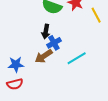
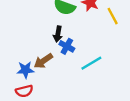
blue cross: (54, 43) -> (67, 46), turned -32
brown arrow: (44, 56) -> (43, 61), moved

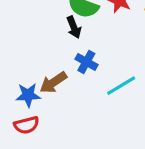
black arrow: (58, 34) -> (74, 27), moved, turned -32

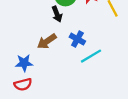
blue cross: (86, 62) -> (77, 39), moved
brown arrow: (53, 82) -> (47, 41), moved

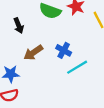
black arrow: (57, 14) -> (19, 26), moved

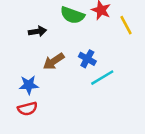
black arrow: (19, 26) -> (37, 31), turned -77

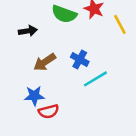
blue star: (29, 85) -> (34, 96), moved
red semicircle: (27, 109) -> (49, 111), moved

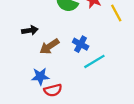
black arrow: (28, 31) -> (30, 30), moved

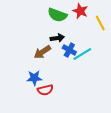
black arrow: (30, 30) -> (57, 38), moved
cyan line: (94, 61) -> (82, 54), moved

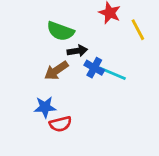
green semicircle: (57, 15) -> (60, 31), moved
cyan line: (82, 54) -> (113, 73), turned 54

